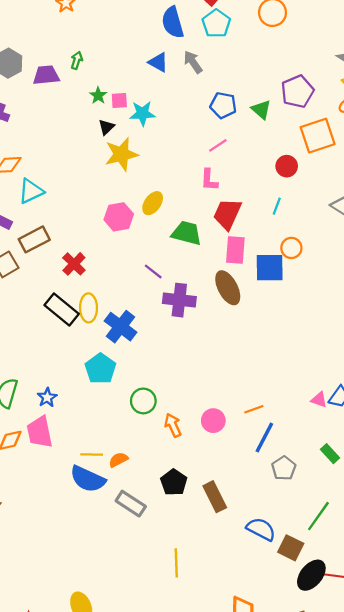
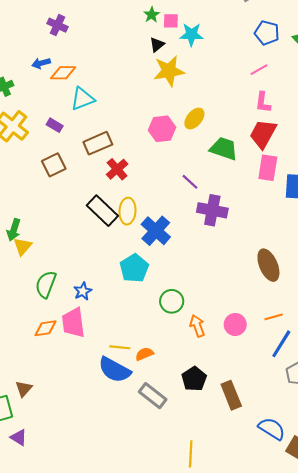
pink L-shape: (209, 180) -> (263, 102), moved
brown rectangle: (34, 239) -> (98, 143), moved
brown ellipse: (228, 288) -> (268, 265), moved

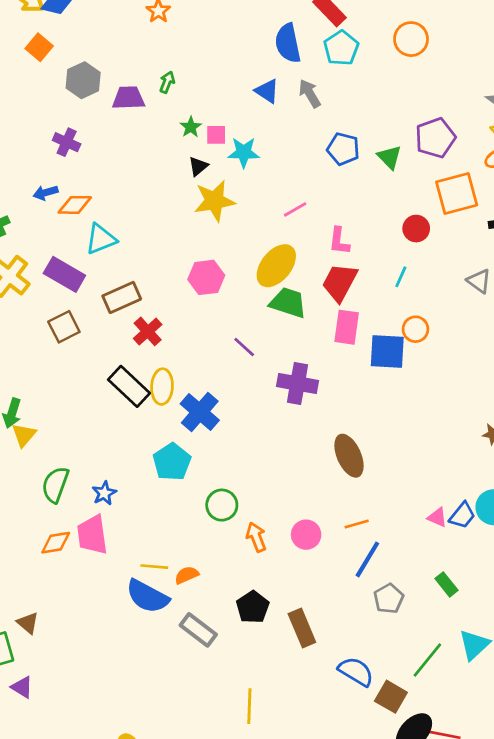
pink line: (259, 70) -> (295, 209), moved
yellow ellipse: (194, 119) -> (276, 266), moved, size x1.5
purple rectangle: (55, 125) -> (64, 274), size x1.8
purple cross: (212, 210) -> (297, 383), moved
brown triangle: (24, 389) -> (28, 623), turned -30

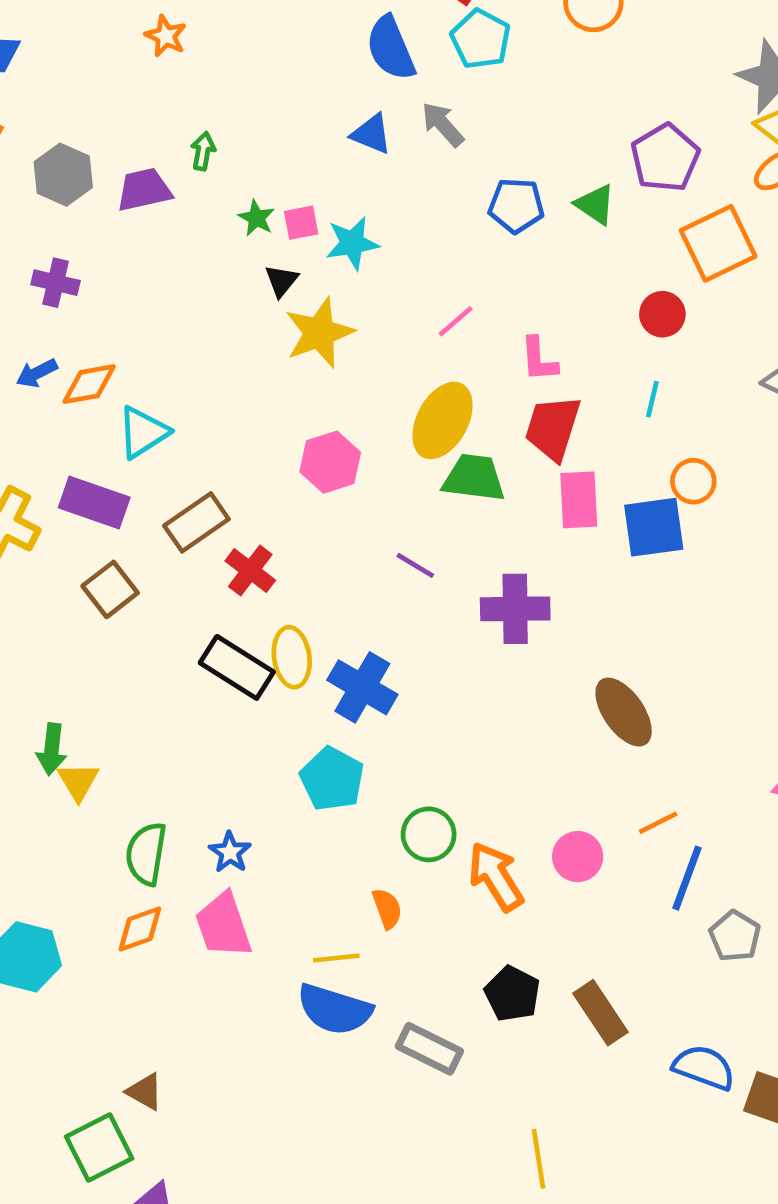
orange arrow: (256, 537) -> (496, 877), size x1.4
orange diamond: (56, 543) -> (140, 929), moved
orange semicircle: (187, 575) -> (387, 909), moved, turned 105

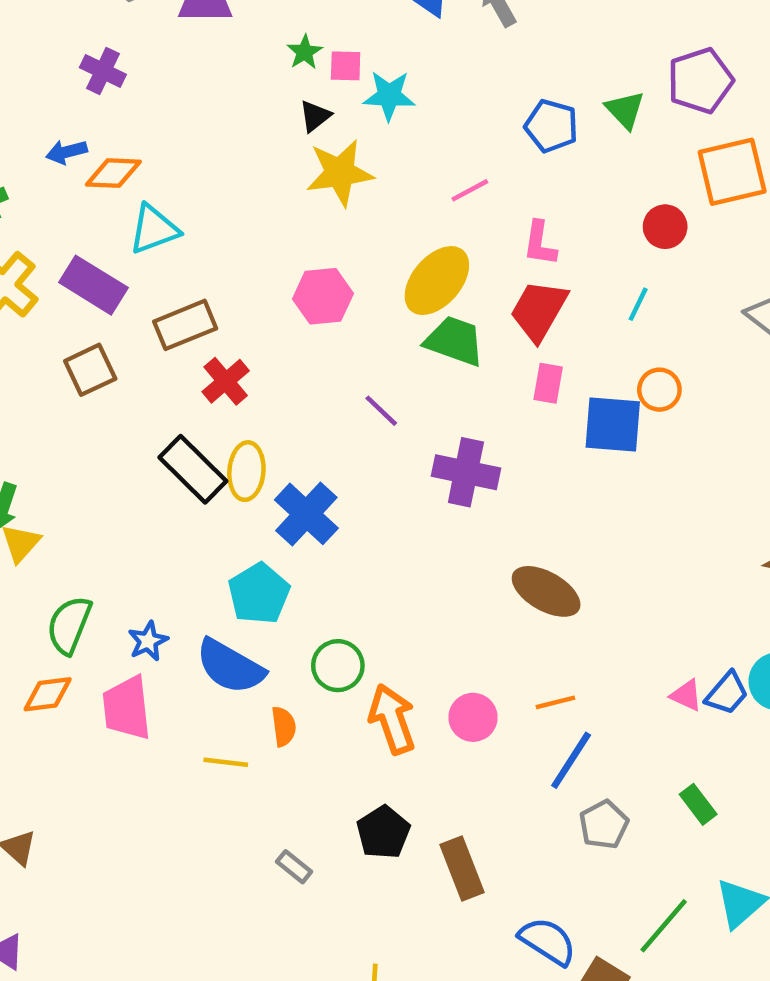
blue pentagon: (516, 206) -> (551, 126), moved
pink rectangle: (579, 500) -> (548, 383), size x0.7
brown ellipse: (624, 712) -> (546, 591), turned -38
blue semicircle: (334, 1009) -> (230, 666), moved
gray rectangle: (429, 1049) -> (294, 867), size x0.6

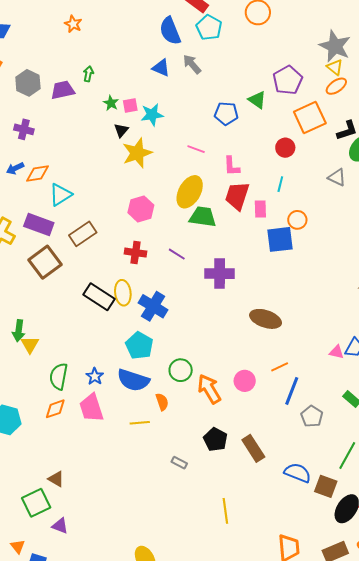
pink line: (470, 190) -> (196, 149), turned 60
brown square: (90, 370) -> (45, 262), size x1.4
red cross: (226, 381) -> (136, 253), moved, turned -30
pink rectangle: (548, 383) -> (260, 209), moved

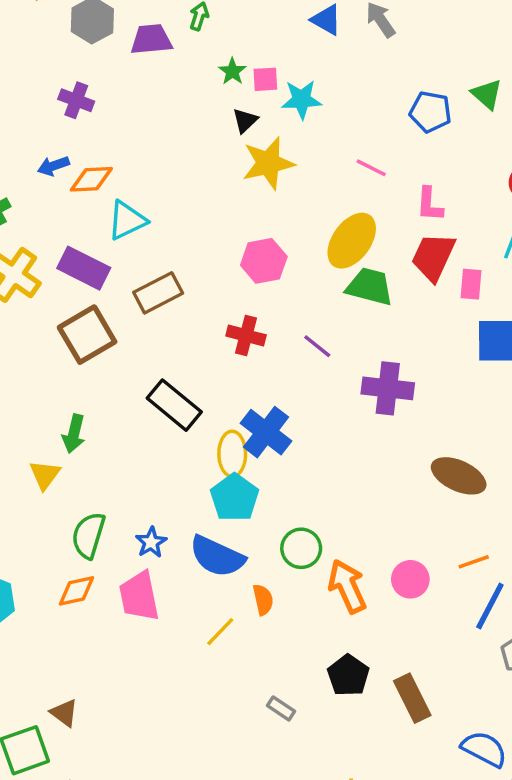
yellow ellipse: (123, 293) -> (232, 454), moved
green arrow: (19, 331) -> (74, 434), moved
yellow line: (140, 423) -> (220, 632), turned -48

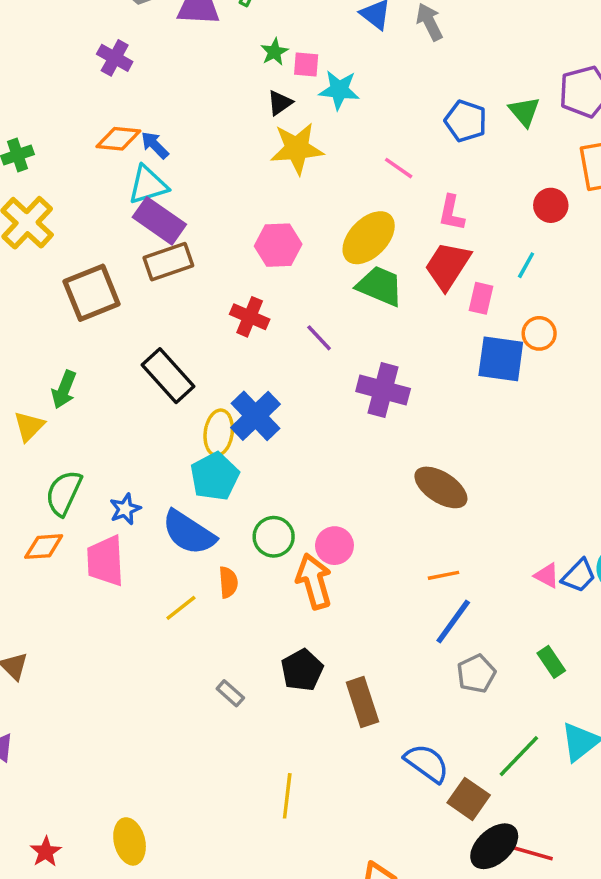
blue arrow: (53, 166) -> (155, 145), moved, turned 56
purple rectangle: (84, 268) -> (159, 221), moved
pink circle: (410, 579) -> (334, 546), moved

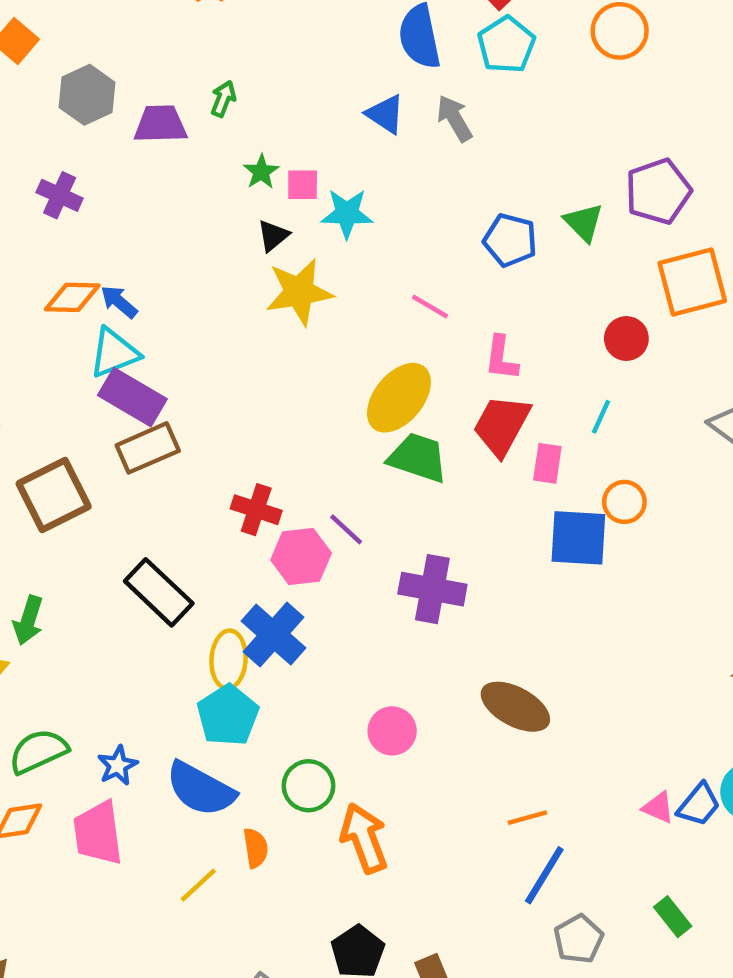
pink hexagon: (278, 245) -> (301, 556), moved
green semicircle: (64, 493) -> (38, 751), turned 45
pink circle: (334, 546) -> (392, 731), moved

